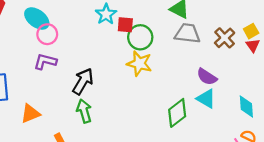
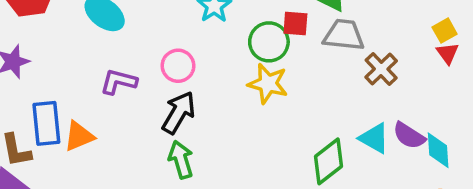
red square: (125, 25) -> (295, 23), moved
pink circle: (47, 34) -> (178, 66), moved
brown cross: (225, 38) -> (381, 69), moved
purple semicircle: (207, 77) -> (409, 136), moved
orange triangle: (30, 114) -> (79, 136), moved

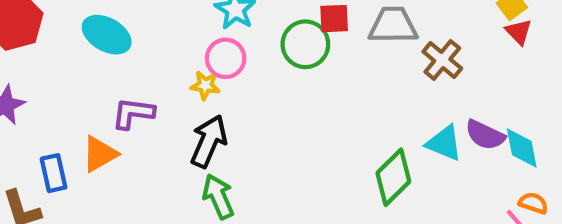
pink circle: (178, 66) -> (226, 58), moved
yellow star: (268, 84) -> (205, 85), moved, size x0.6
blue rectangle: (46, 123) -> (54, 173), size x0.7
orange triangle: (79, 136) -> (100, 154), moved

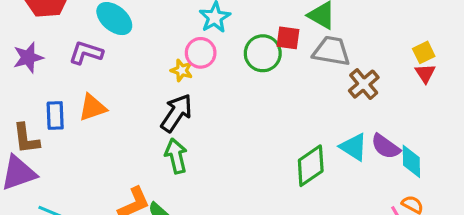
purple L-shape: (133, 113) -> (86, 53), moved

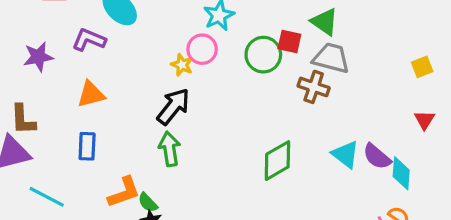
purple star: (28, 57) -> (38, 57), moved
red triangle: (425, 73) -> (424, 120), moved
brown cross: (364, 84) -> (314, 87), moved, turned -36
blue rectangle: (55, 116) -> (87, 146), moved
green diamond: (311, 166) -> (277, 161), moved

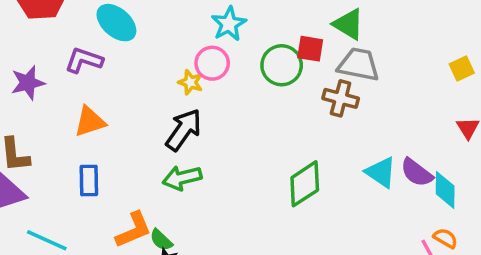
green arrow: (169, 149) -> (182, 178), turned -92

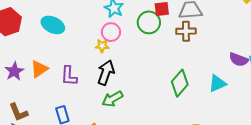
purple L-shape: (84, 60) -> (69, 76), moved, turned -90
orange triangle: (90, 122) -> (39, 69), moved
cyan triangle: (381, 172) -> (217, 84), moved, turned -42

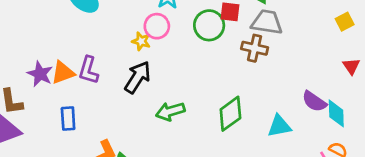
orange triangle: (39, 69) -> (63, 73), moved
purple star: (14, 71) -> (40, 74), moved, turned -30
green arrow: (112, 99) -> (170, 111), moved

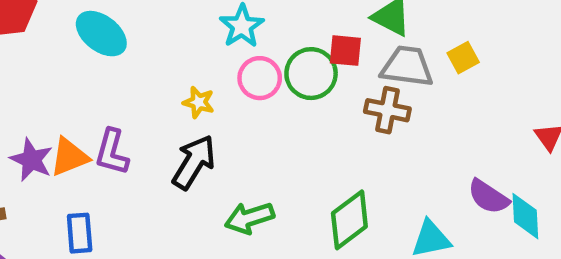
yellow square: (345, 22) -> (463, 58), moved
pink circle: (157, 26) -> (260, 78), moved

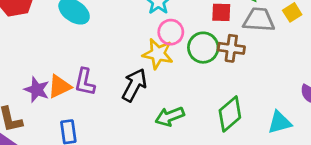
green circle: (311, 74) -> (203, 48), moved
yellow star: (199, 102) -> (158, 54), moved, size x1.6
brown cross: (387, 110) -> (231, 48), moved

